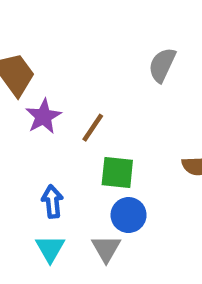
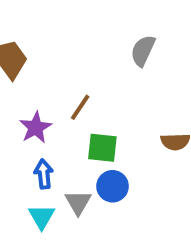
purple star: (43, 116) -> (36, 128), moved
gray triangle: (106, 249) -> (78, 202), moved

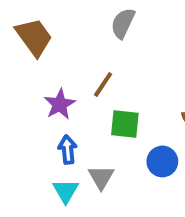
gray semicircle: (143, 51) -> (123, 23), moved
blue circle: (113, 186) -> (162, 161), moved

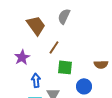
brown trapezoid: (34, 37) -> (36, 25), moved
purple star: (60, 104) -> (22, 57), moved

